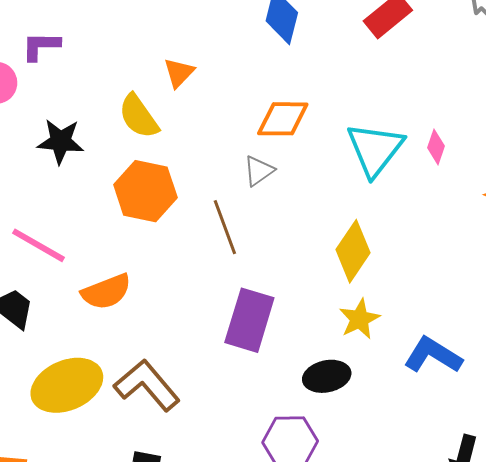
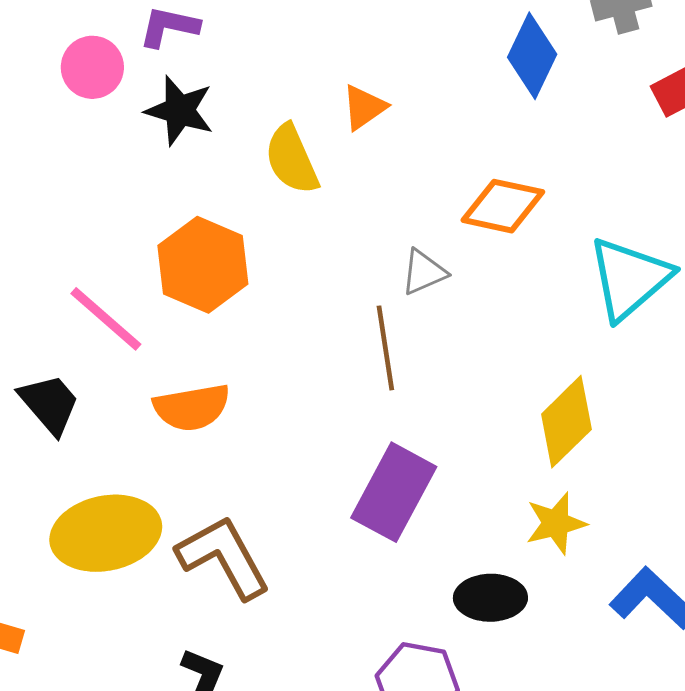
black star: (60, 141) -> (180, 110), moved
gray triangle: (259, 171) -> (424, 272), moved
orange hexagon: (145, 191) -> (203, 265), moved

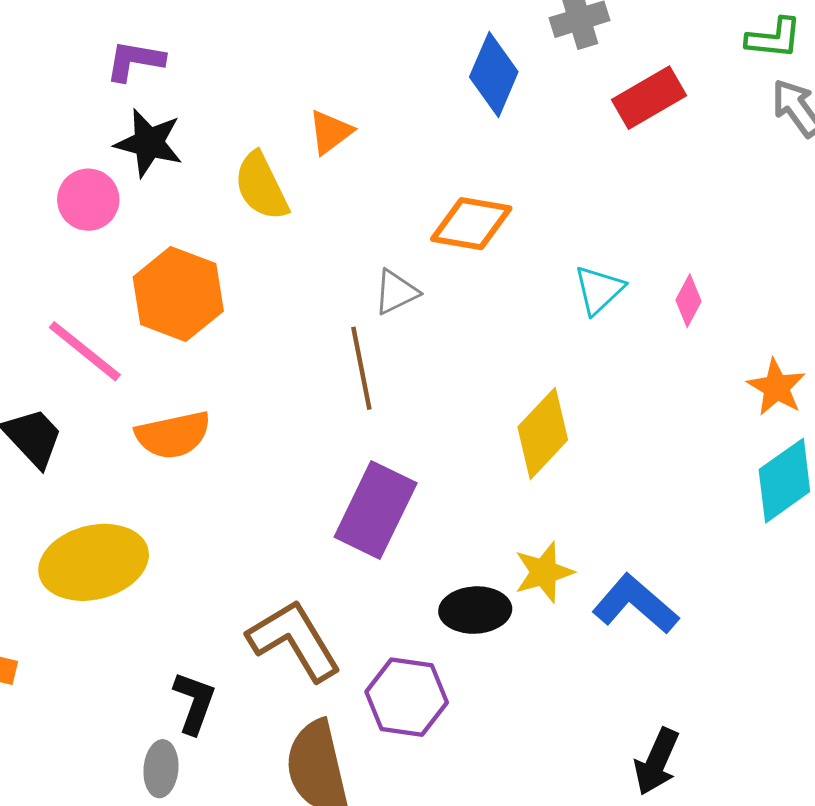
pink circle: (92, 67) -> (88, 200), moved
cyan triangle: (629, 278) -> (599, 290), size x0.6
yellow star: (556, 523) -> (544, 572), moved
brown L-shape: (223, 557) -> (294, 640), moved

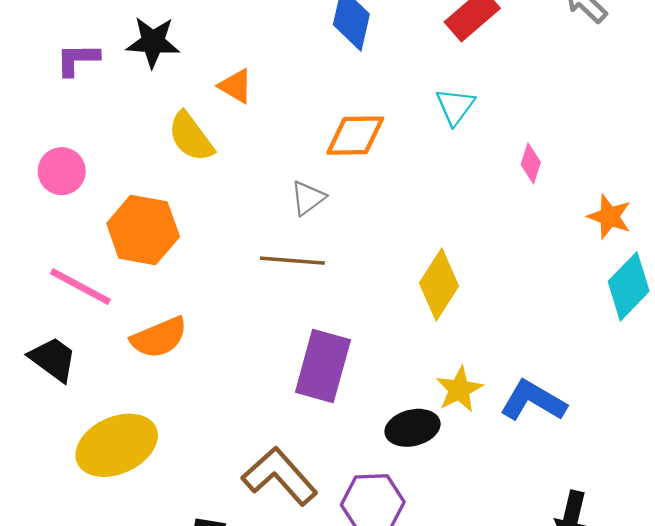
orange triangle: (330, 132) -> (236, 86), turned -42
black star: (149, 143) -> (153, 42), moved
cyan triangle: (599, 290) -> (455, 106), moved
brown line: (361, 368) -> (292, 261), turned -64

